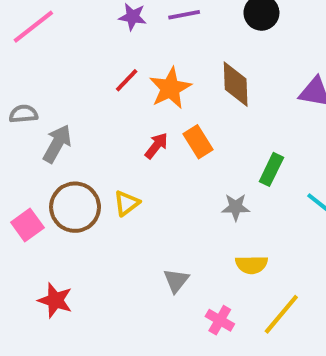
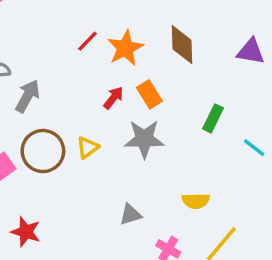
gray star: (236, 207) -> (144, 139), moved, size x1.6
gray triangle: (176, 281) -> (131, 215), turned 35

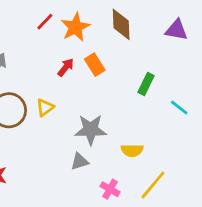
gray star: (144, 139) -> (91, 130), moved

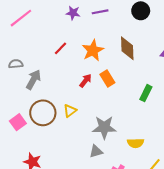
red line: (45, 22) -> (61, 48), moved

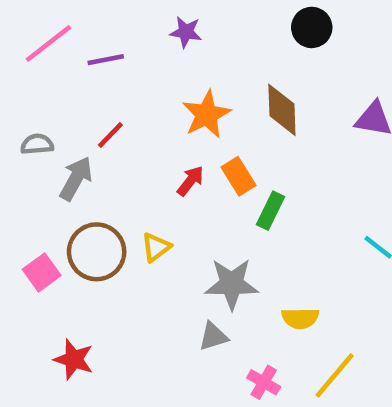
purple line: (100, 12) -> (106, 60), moved
purple star: (73, 13) -> (186, 32), moved
red line: (61, 48) -> (110, 135), moved
green rectangle: (146, 93) -> (271, 211), moved

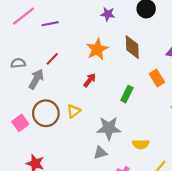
purple star: (186, 32) -> (108, 14), moved
orange rectangle: (238, 176) -> (157, 78), moved

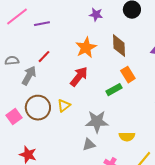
orange rectangle: (157, 78) -> (128, 75), moved
red arrow: (90, 80) -> (79, 77), size x1.5
green rectangle: (127, 94) -> (114, 90), turned 35

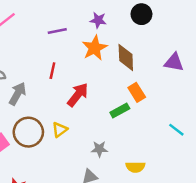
purple line: (42, 24) -> (57, 31), moved
orange star: (86, 48) -> (95, 48), moved
red line: (44, 57) -> (52, 71), moved, turned -32
gray star: (97, 122) -> (99, 149), size x0.6

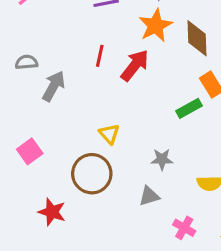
red arrow: (78, 95) -> (135, 65), moved
yellow triangle: (60, 130) -> (109, 134), turned -35
brown circle: (28, 132) -> (92, 174), moved

